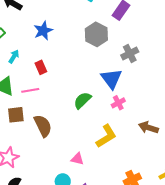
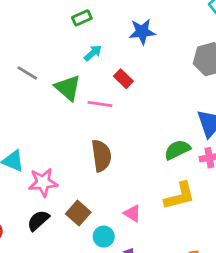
red rectangle: (41, 67) -> (123, 79), turned -40
green semicircle: (82, 100) -> (177, 150), moved
brown square: (16, 115) -> (78, 213), moved, turned 30

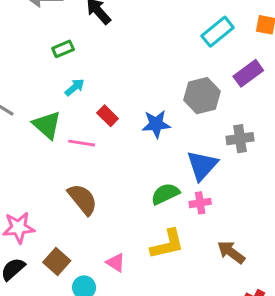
blue star: (142, 32) -> (156, 124), moved
brown semicircle: (101, 156) -> (83, 199), turned -32

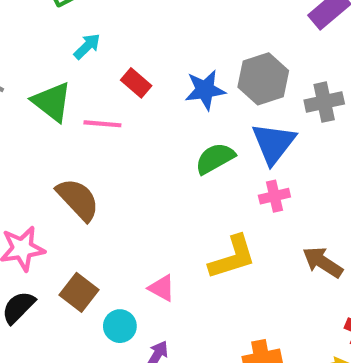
gray hexagon: (202, 96) -> (263, 79), moved
green semicircle: (165, 194) -> (215, 158), moved
brown semicircle: (83, 199) -> (78, 199), moved

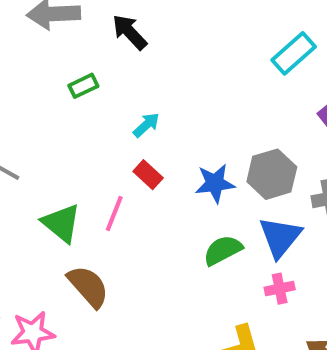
cyan arrow: (87, 46) -> (146, 125), moved
green triangle: (52, 102) -> (61, 223), moved
pink line: (102, 124) -> (114, 213), turned -75

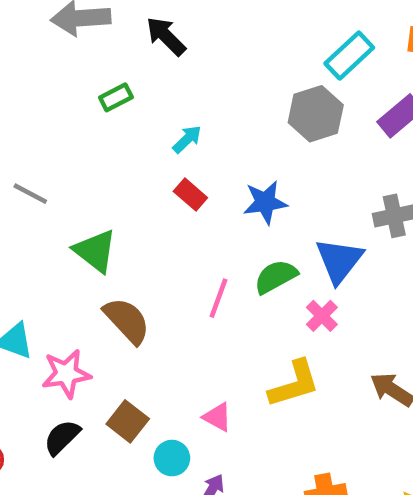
gray hexagon: (272, 174) -> (316, 114), moved
pink line: (114, 213) -> (218, 298), moved
pink cross: (280, 289) -> (322, 316), moved, turned -32

